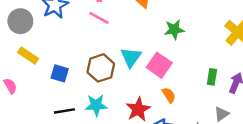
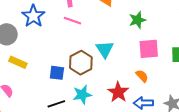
pink square: (159, 65) -> (149, 49), moved, turned -30
blue square: (60, 73) -> (57, 73), moved

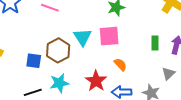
pink square: (149, 49) -> (109, 36), moved

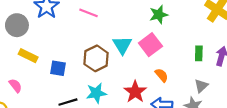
pink square: (109, 36) -> (150, 45), turned -35
blue square: (34, 61) -> (58, 68), moved
gray triangle: (168, 74) -> (201, 86), moved

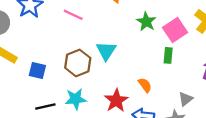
green star: (159, 15) -> (146, 22), turned -30
pink square: (150, 45) -> (175, 30), moved
green rectangle: (199, 53) -> (168, 55), moved

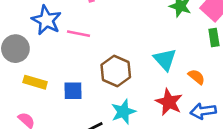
pink line: (73, 15) -> (79, 34), moved
cyan triangle: (106, 51) -> (165, 59), moved

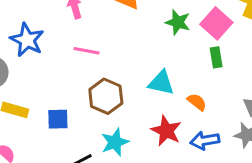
pink line: (79, 34) -> (86, 51), moved
cyan triangle: (165, 59) -> (161, 83), turned -35

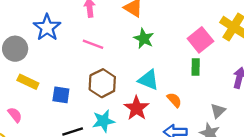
green star: (178, 22) -> (144, 38), moved
red star: (166, 131) -> (136, 108), moved

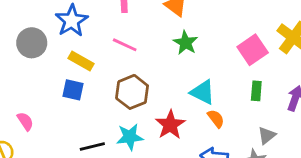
green rectangle: (196, 67) -> (256, 91), moved
cyan triangle: (148, 80) -> (203, 92), moved
yellow rectangle: (28, 82) -> (81, 61), moved
blue square: (61, 95) -> (73, 90), moved

